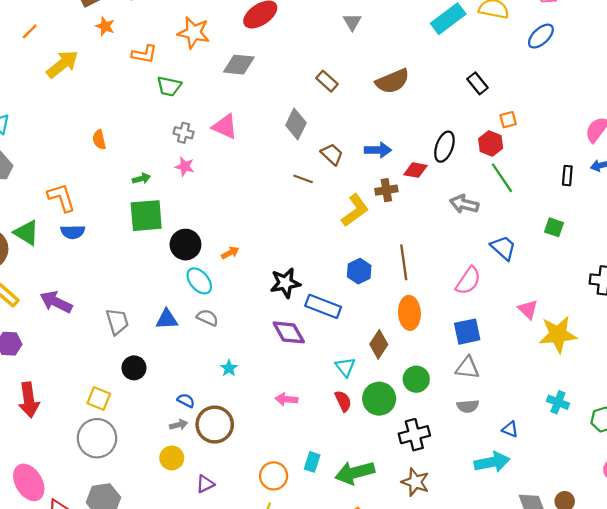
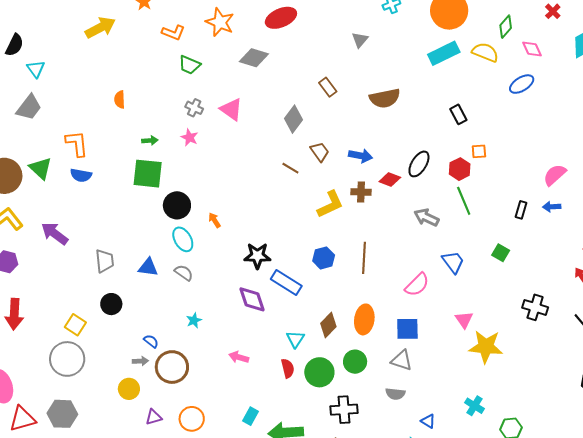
orange arrow: (230, 253) -> (214, 220), turned -105
orange ellipse: (409, 313) -> (364, 319), moved
orange circle: (274, 476) -> (192, 419), moved

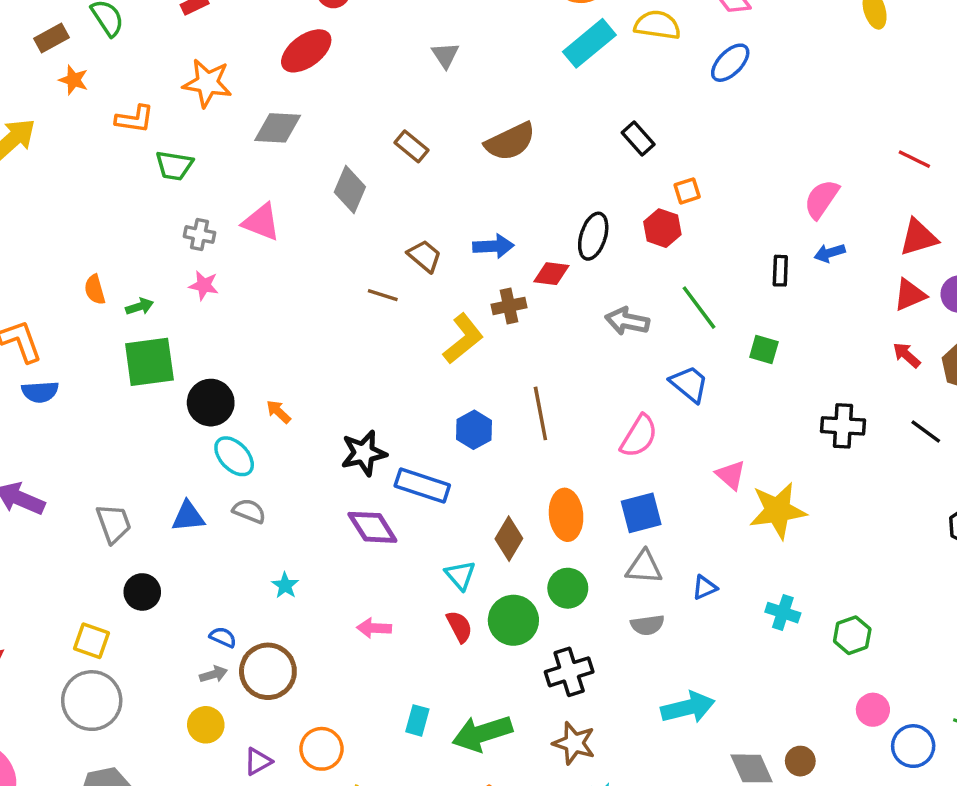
orange semicircle: (120, 99) -> (95, 290), moved
gray diamond: (294, 119) -> (350, 189), moved
green line: (464, 201) -> (699, 308), moved
blue triangle: (428, 421) -> (705, 588), moved, turned -42

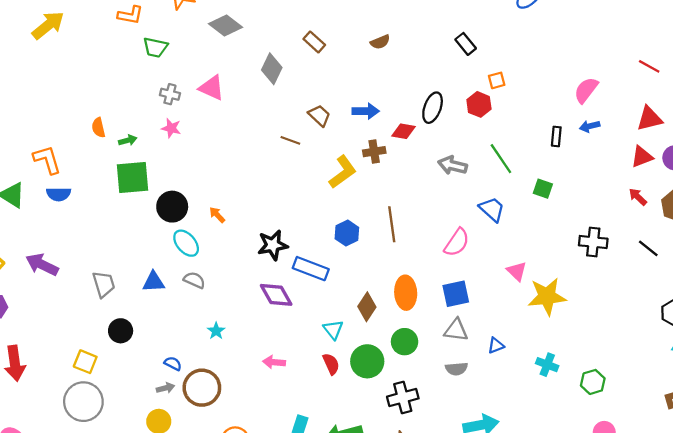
gray diamond: (278, 128) -> (225, 25), turned 32
brown semicircle: (510, 142) -> (380, 42), size x0.6

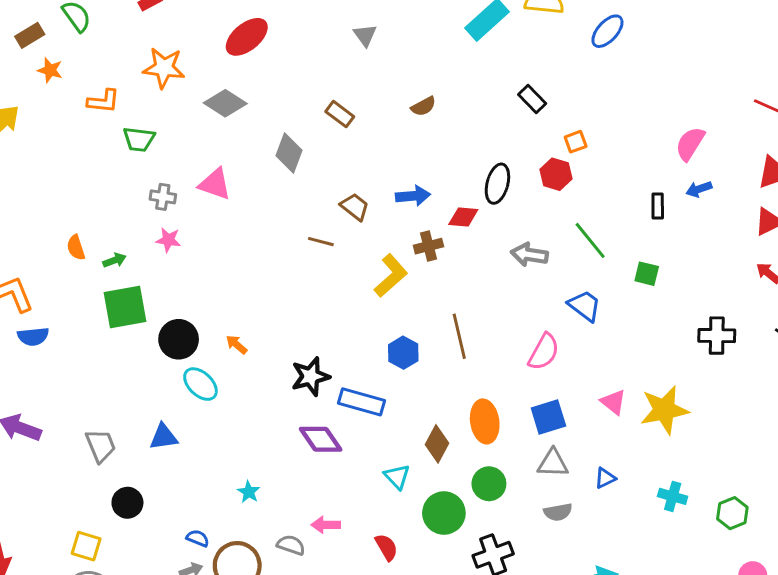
pink triangle: (517, 271) -> (613, 402), moved
gray semicircle: (194, 280) -> (291, 545), moved
red semicircle: (331, 364) -> (386, 547), moved

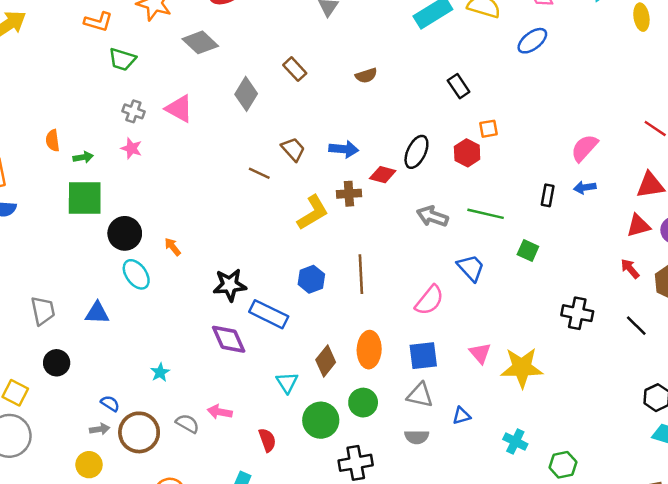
green line: (590, 240) -> (486, 214), turned -48

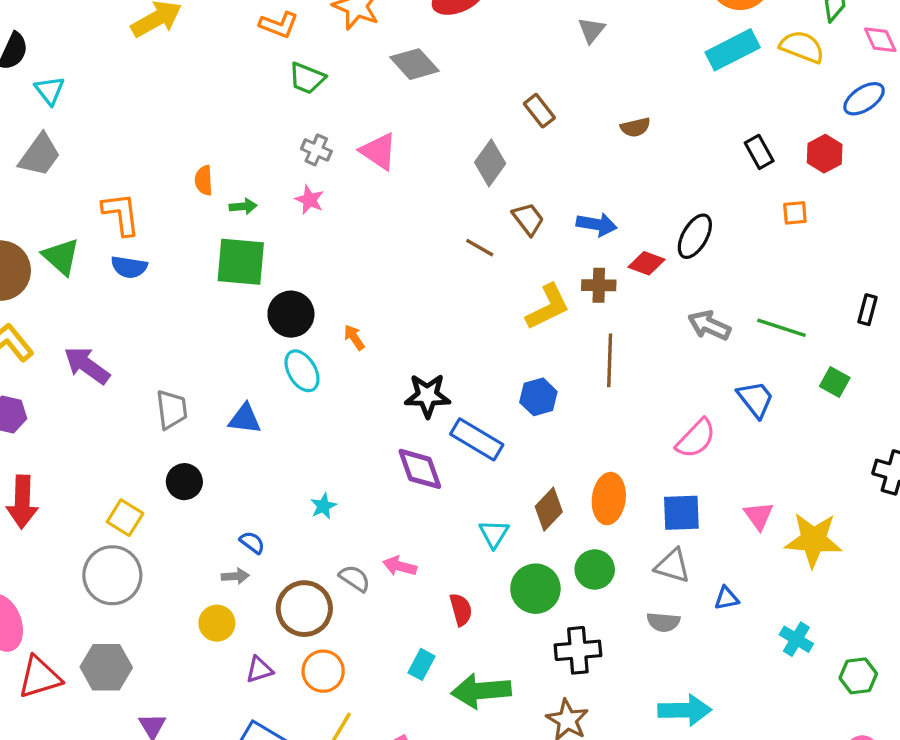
gray diamond: (246, 94) -> (490, 163), moved
red hexagon: (467, 153) -> (825, 154), moved
brown line: (361, 274) -> (610, 360), moved
brown circle: (139, 432) -> (304, 609), moved

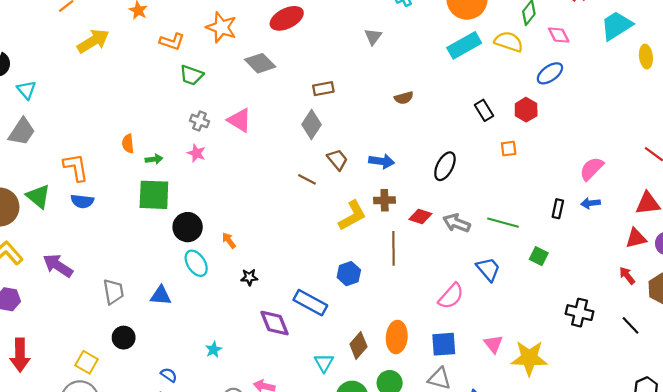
brown rectangle: (539, 111) -> (323, 89), moved, turned -60
red diamond: (647, 263) -> (420, 216), moved
black star: (427, 396) -> (249, 277), moved, size x0.6

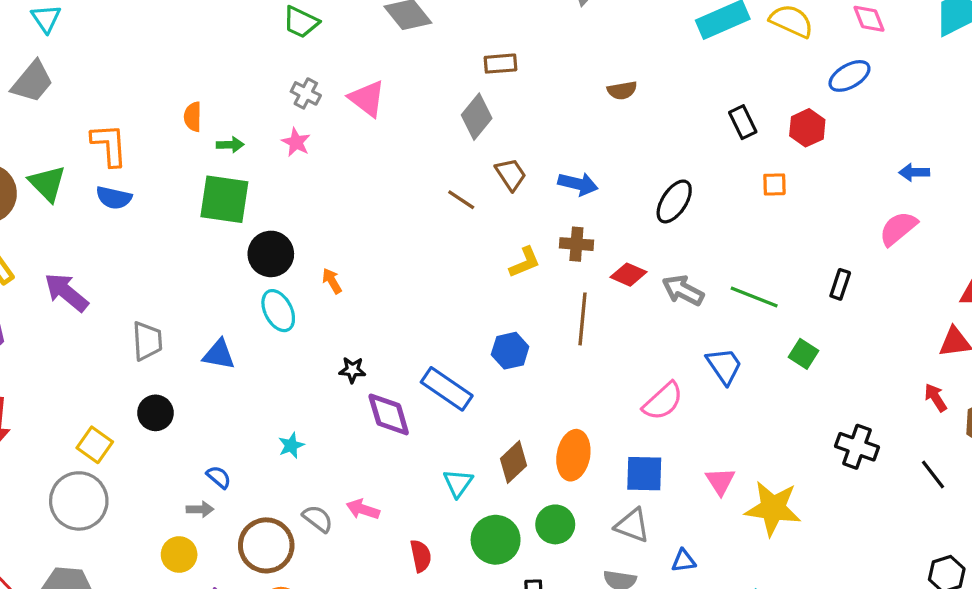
blue arrow: (591, 203) -> (914, 172), moved
yellow L-shape: (352, 216) -> (525, 262), size x0.7
black star: (249, 277) -> (352, 370), moved

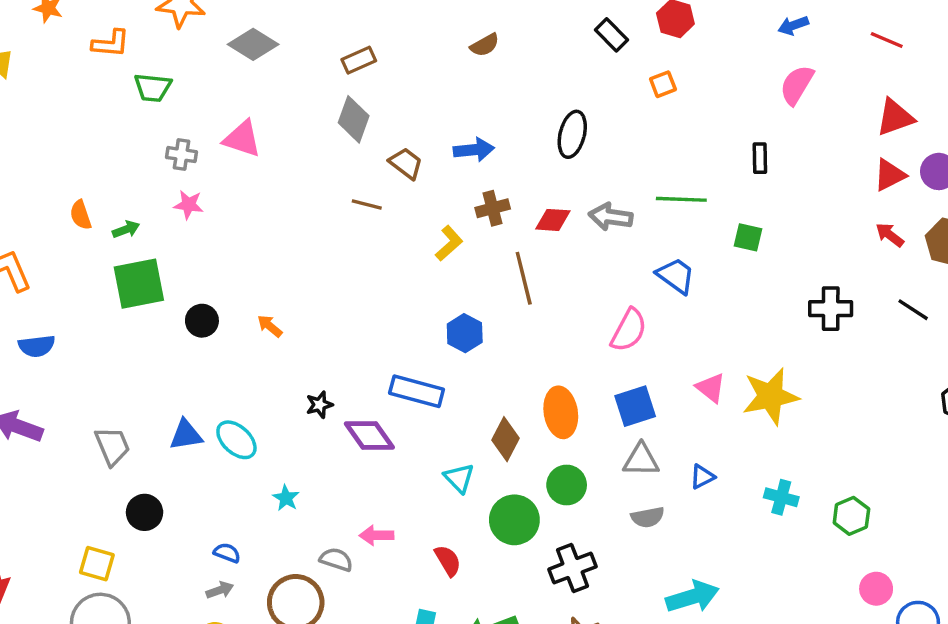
blue semicircle: (114, 198) -> (37, 346), moved
black circle: (271, 254) -> (202, 321), size x0.7
cyan ellipse: (278, 311) -> (236, 440), moved

